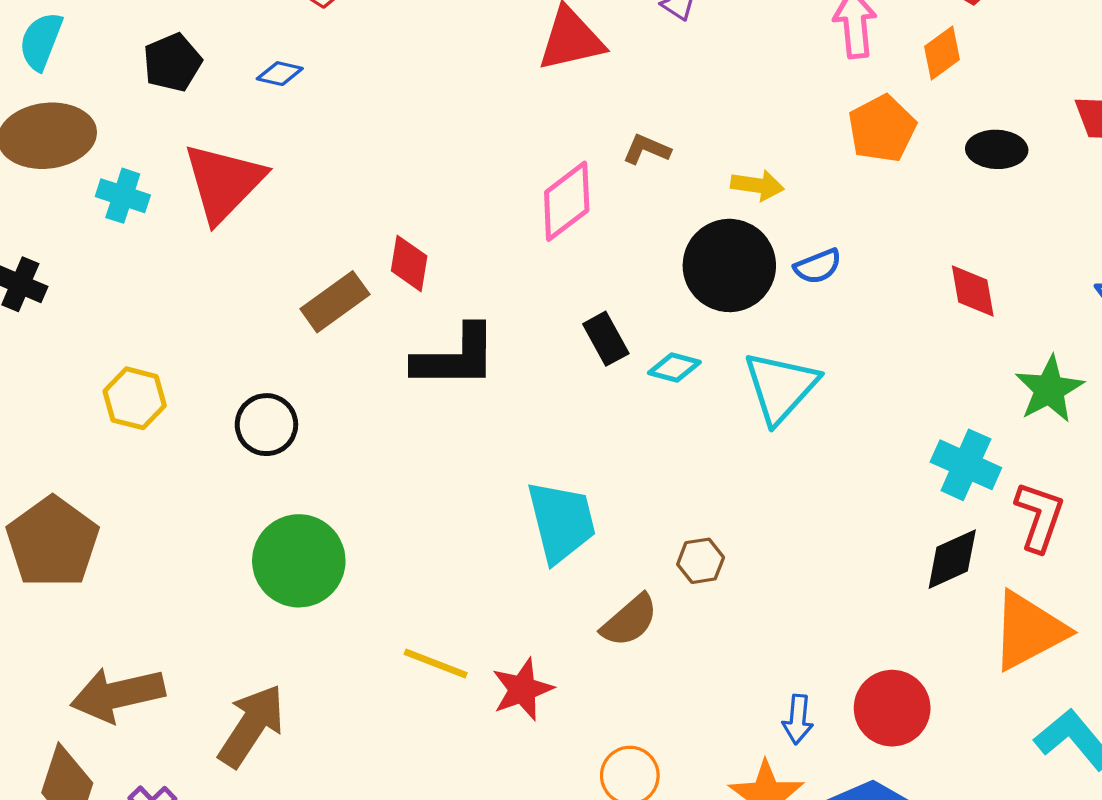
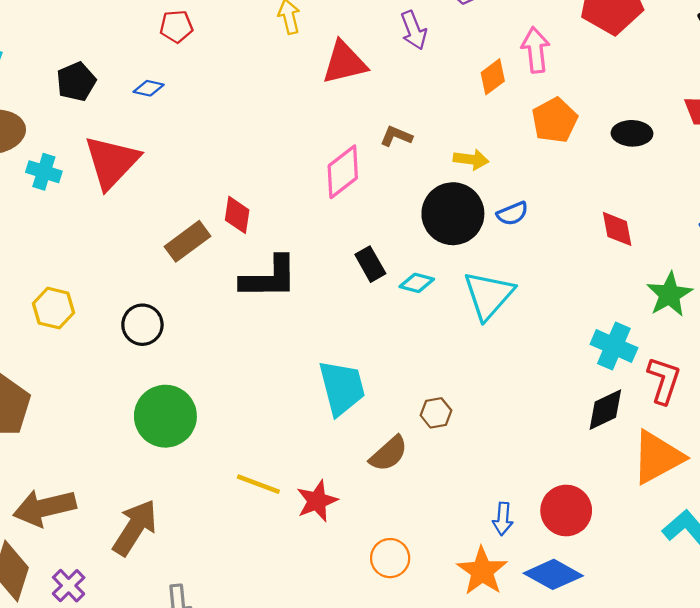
orange diamond: (942, 53) -> (493, 77), moved

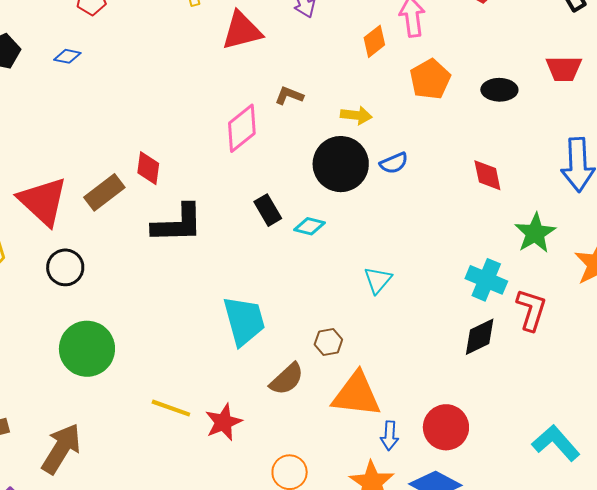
red triangle: (112, 162) -> (43, 201), moved, turned -30
cyan triangle: (489, 295) -> (378, 280), moved, size x0.6
orange triangle: (658, 457) -> (357, 395), moved, turned 36

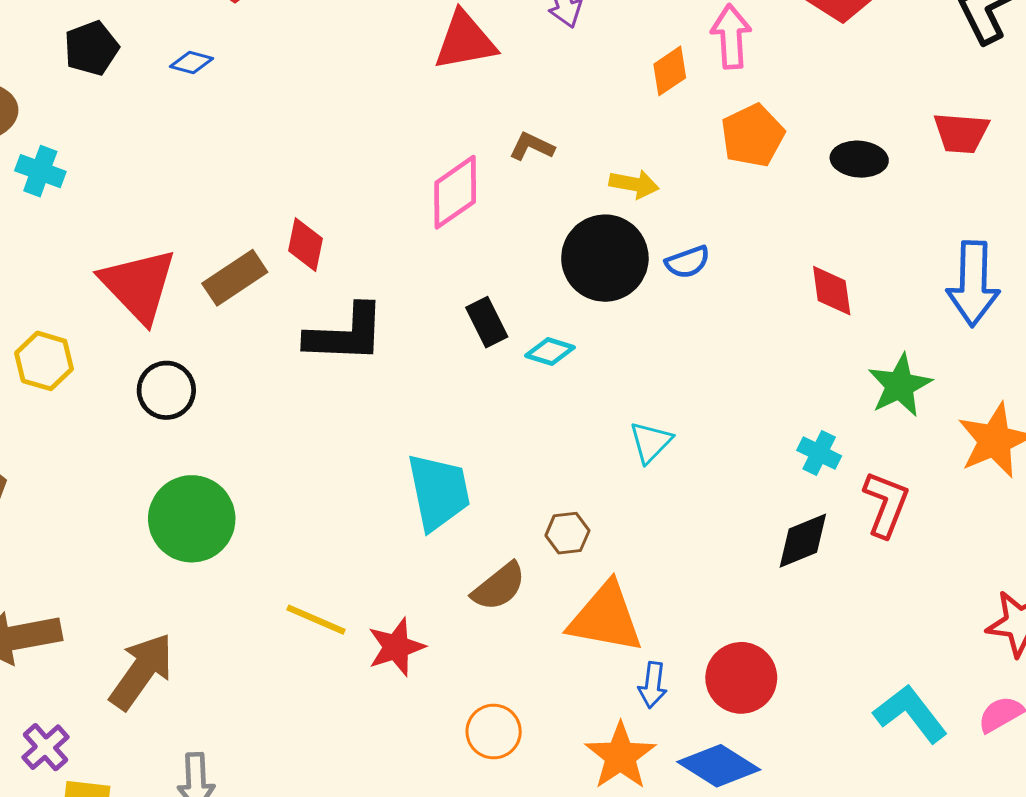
cyan cross: (486, 280) -> (819, 453), size x0.7

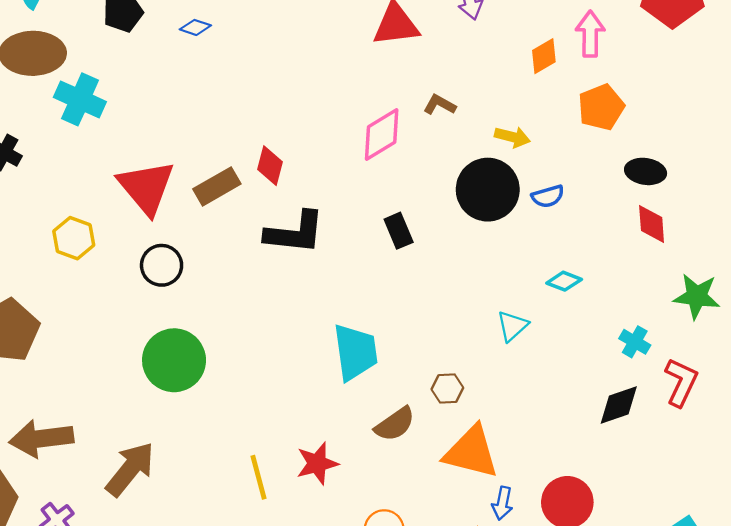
black ellipse: (859, 159) -> (646, 171), moved
cyan cross: (40, 171) -> (80, 99), size x1.4
cyan diamond: (550, 352) -> (564, 281), moved
green star: (900, 385) -> (697, 296), turned 30
yellow line: (316, 620) -> (259, 477), moved, turned 48

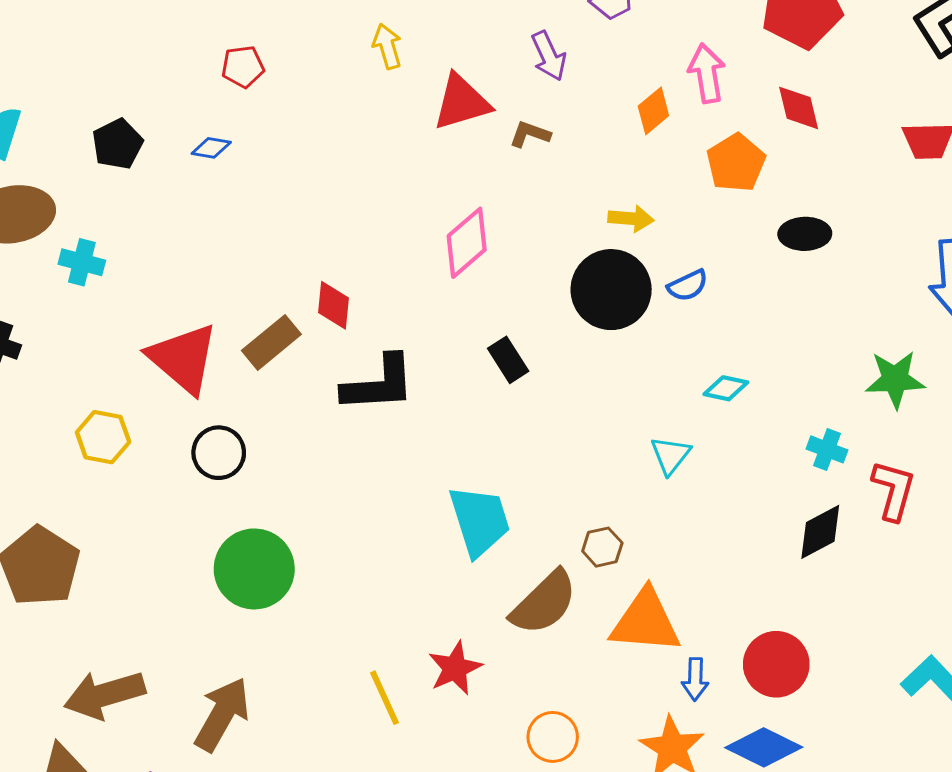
cyan cross: (80, 99) -> (82, 262), size x0.7
brown L-shape: (440, 105) -> (530, 134), moved
red diamond: (652, 224) -> (799, 108), moved
brown semicircle: (395, 424) -> (544, 603), size x1.4

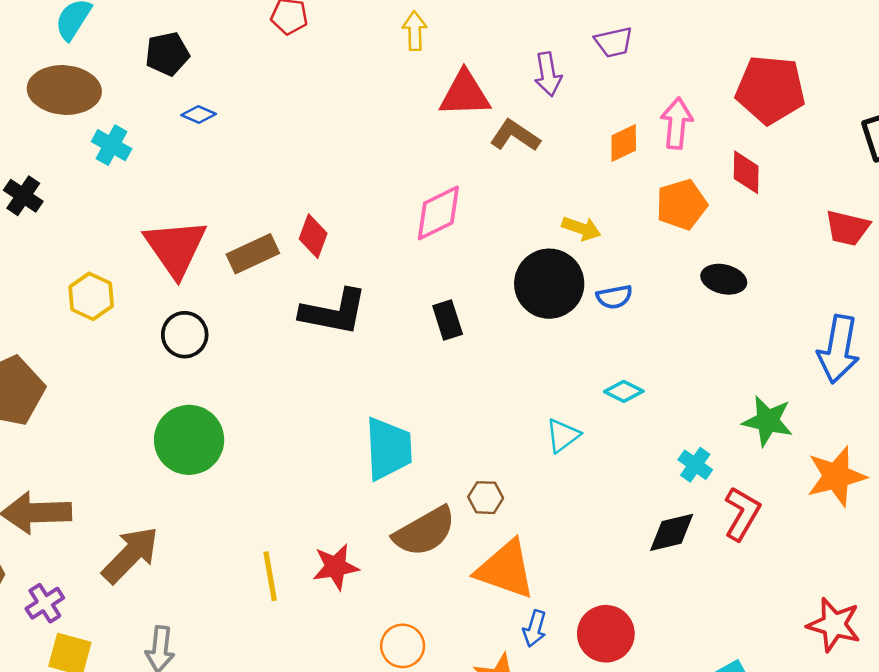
brown L-shape: (530, 134) -> (515, 136), size x1.4
blue diamond: (211, 148) -> (199, 115), moved

